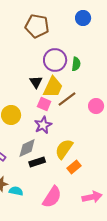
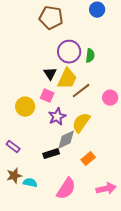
pink square: (44, 104) -> (47, 96), moved
gray diamond: (27, 148) -> (66, 140), moved
yellow semicircle: (64, 149) -> (81, 123), moved

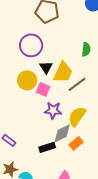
purple circle: (69, 52) -> (31, 45), moved
yellow circle: (25, 107) -> (27, 80), moved
purple star: (57, 117) -> (53, 110), turned 30
orange rectangle: (88, 159) -> (76, 143), moved

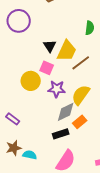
purple circle: (31, 45) -> (19, 21), moved
yellow circle: (27, 80) -> (31, 81), moved
black rectangle: (47, 147) -> (61, 134), moved

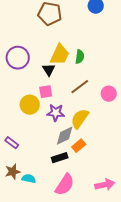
purple circle: (19, 21) -> (18, 58), moved
green semicircle: (90, 28) -> (80, 57), moved
yellow trapezoid: (67, 51) -> (60, 55), moved
pink square: (47, 68) -> (46, 92), turned -32

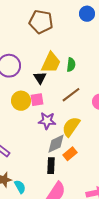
yellow circle: (30, 105) -> (21, 101), moved
black rectangle: (60, 158) -> (51, 166), turned -70
cyan semicircle: (29, 179) -> (20, 187), turned 48

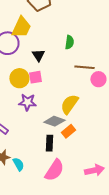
yellow trapezoid: (51, 63) -> (21, 27), moved
brown line: (71, 95) -> (84, 67), moved, turned 42
purple star: (47, 121) -> (27, 102), moved
gray diamond: (56, 144) -> (54, 121), turned 45

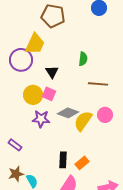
pink square: (35, 77) -> (49, 94), turned 32
pink circle: (98, 79) -> (105, 115), moved
gray diamond: (54, 121) -> (68, 113), moved
orange rectangle: (68, 131) -> (82, 163), moved

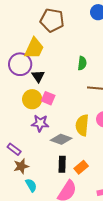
black triangle: (52, 72) -> (38, 76), moved
gray diamond: (68, 113) -> (61, 139), moved
yellow semicircle: (83, 121) -> (82, 125), turned -30
brown star: (16, 174) -> (21, 166), moved

